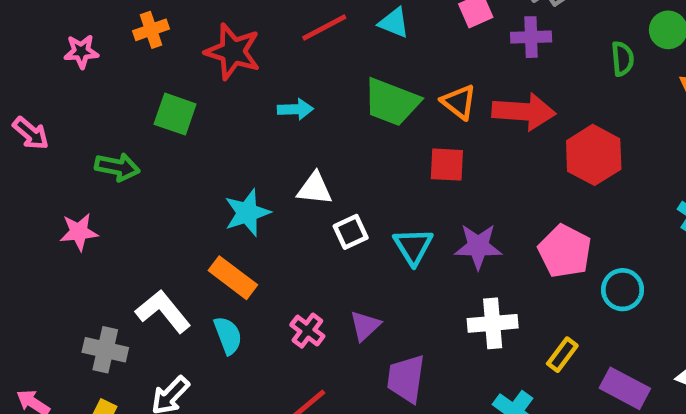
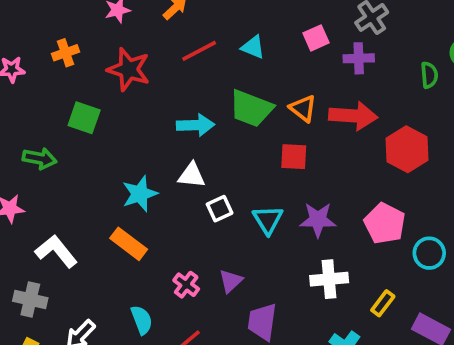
cyan arrow: (295, 109) -> (195, 125), moved, size x1.4
white L-shape: (163, 311) -> (56, 251), moved
cyan semicircle: (228, 335) -> (142, 320), moved

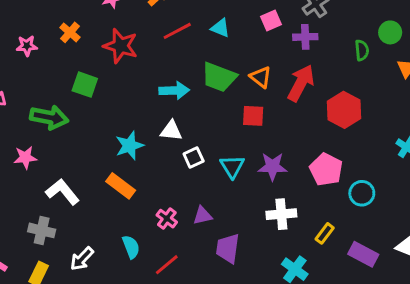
orange cross: (66, 53) -> (70, 32), turned -30
red arrow: (353, 116) -> (301, 83), turned -66
green arrow: (40, 159) -> (49, 117), size x1.4
purple triangle: (231, 281) -> (202, 216), turned 30

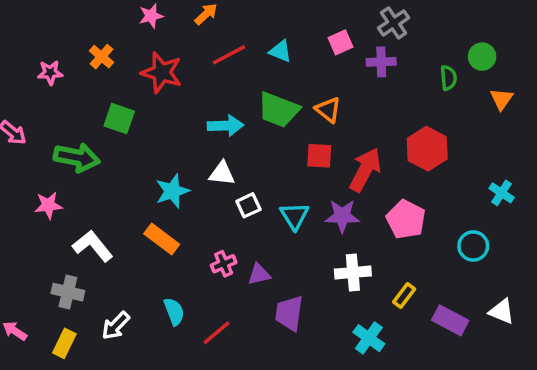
red arrow: (301, 83) -> (365, 170), moved
cyan circle: (362, 193) -> (473, 246), moved
pink cross: (167, 219) -> (224, 264), moved, turned 30

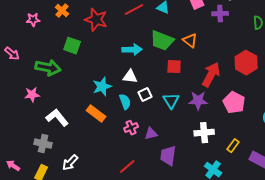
red square: (319, 156) -> (174, 67), moved
cyan semicircle: (174, 311) -> (125, 102), moved

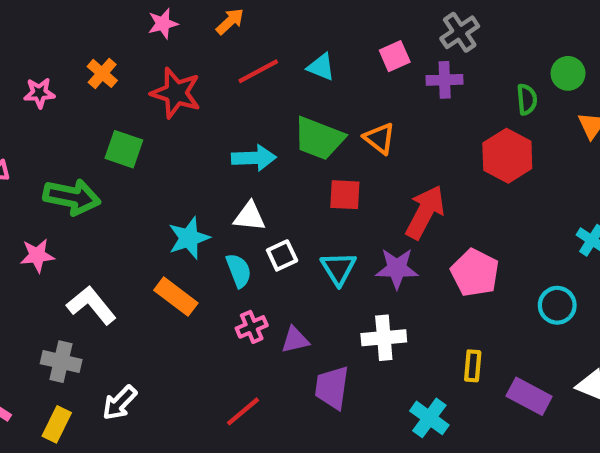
red hexagon: (246, 63) -> (507, 156), moved
white cross: (204, 133) -> (384, 338), moved
yellow rectangle: (233, 146) -> (473, 366), turned -32

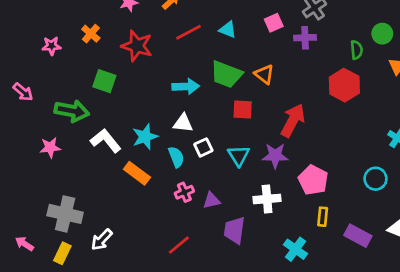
pink pentagon: (475, 273) -> (313, 180), moved
white L-shape: (91, 305) -> (106, 141), moved
gray cross: (61, 362) -> (65, 214), size x1.4

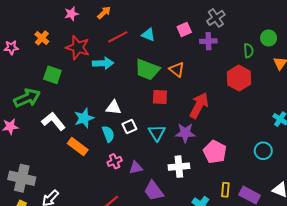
cyan arrow: (186, 86) -> (103, 63), moved
green arrow: (72, 111) -> (27, 98), turned -35
yellow rectangle: (323, 217) -> (225, 190), moved
purple trapezoid: (235, 230) -> (154, 191), turned -45

